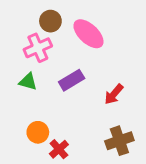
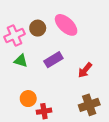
brown circle: (50, 21) -> (38, 28), moved
pink cross: (38, 48) -> (15, 35), moved
red cross: (59, 149) -> (44, 111), turned 32

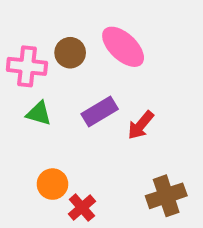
pink cross: (15, 35) -> (27, 66), turned 30
red arrow: (85, 70) -> (141, 125), moved
red cross: (44, 111) -> (82, 208), turned -32

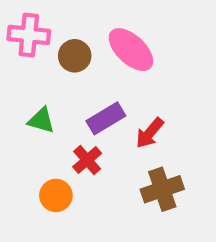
pink cross: (27, 66) -> (29, 35), moved
brown cross: (166, 196) -> (162, 189), moved
red cross: (82, 208) -> (87, 160), moved

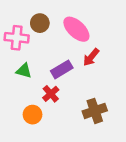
pink cross: (29, 35) -> (17, 38), moved
brown circle: (75, 56) -> (40, 23), moved
red arrow: (150, 133) -> (91, 57), moved

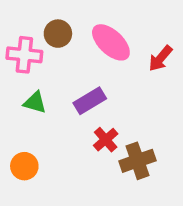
red arrow: (91, 57) -> (160, 58), moved
red cross: (51, 94) -> (106, 140), moved
orange circle: (32, 115) -> (24, 166), moved

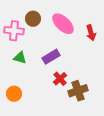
red arrow: (160, 58) -> (91, 33), turned -56

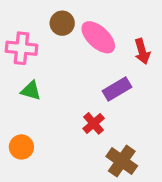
brown circle: (33, 19) -> (62, 23), moved
purple rectangle: (51, 57) -> (117, 89), moved
brown cross: (78, 91) -> (122, 161), moved, turned -36

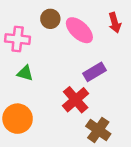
red arrow: (142, 51) -> (115, 23), moved
red cross: (94, 123) -> (76, 100), size x1.5
orange circle: (21, 147) -> (18, 119), size x1.5

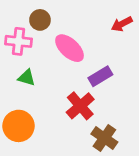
brown circle: (50, 19) -> (40, 20), moved
red arrow: (115, 23) -> (122, 24), turned 78
pink ellipse: (79, 30) -> (70, 48), moved

